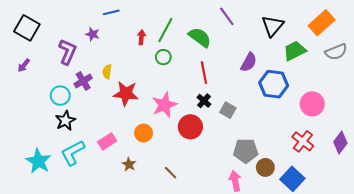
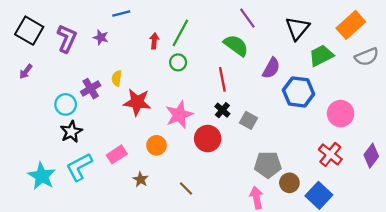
green semicircle: (200, 37) -> (236, 45), moved
purple L-shape: (68, 52) -> (67, 39), moved

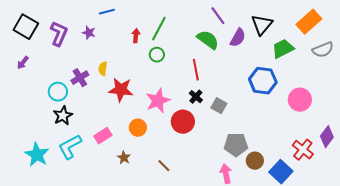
purple semicircle: (271, 68) -> (238, 38), moved
red cross: (330, 154) -> (303, 150), moved

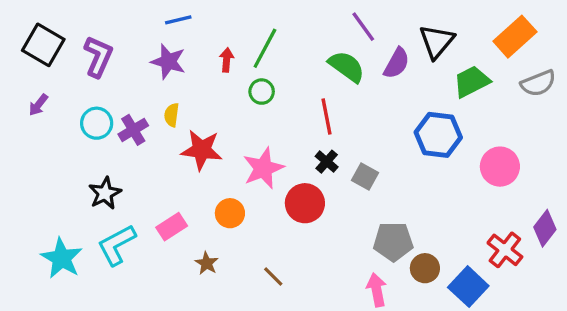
purple star: (89, 33) -> (168, 62), moved, size x1.5
cyan circle: (58, 92) -> (97, 123), moved

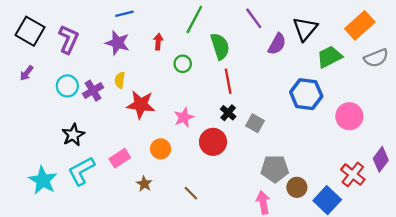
green line: (265, 48) -> (194, 20), moved
green semicircle: (347, 67) -> (220, 46), moved, turned 36
pink star: (263, 168) -> (184, 117), size x0.7

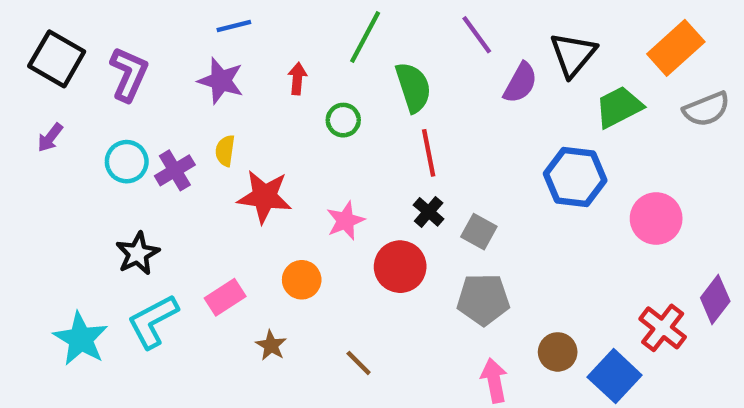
gray pentagon: (275, 169) -> (483, 299), moved

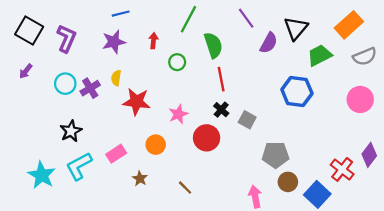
purple star: (221, 81) -> (114, 42), turned -30
pink circle: (656, 219) -> (360, 99), moved
gray pentagon: (483, 299) -> (275, 155), moved

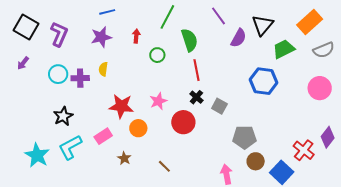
purple cross: (90, 88) -> (80, 78), turned 30
red star: (136, 102) -> (121, 106), moved

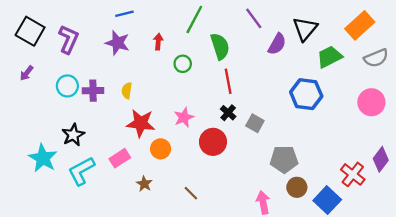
purple star: (101, 37) -> (117, 43), turned 30
yellow semicircle: (103, 69) -> (127, 91), moved
cyan star: (37, 155) -> (43, 158), moved

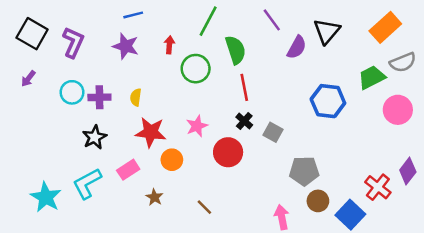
green trapezoid: (329, 57) -> (372, 77), moved
green circle: (183, 64) -> (196, 69), size x1.5
black star: (73, 135) -> (94, 137), moved
cyan star: (43, 158) -> (46, 197), moved

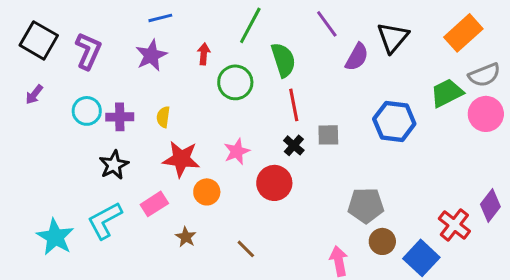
purple star: (126, 46) -> (151, 55), turned 30
pink circle: (398, 110) -> (486, 114), moved
gray square: (273, 132) -> (328, 135), moved, turned -30

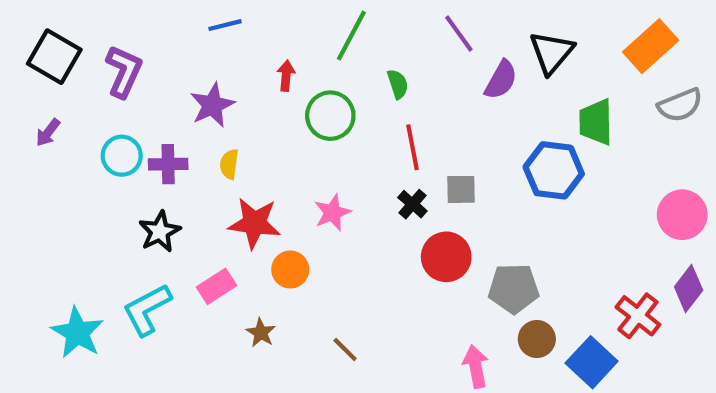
purple star: (151, 55) -> (212, 105), moved
green semicircle: (283, 60) -> (398, 84), size x0.6
green trapezoid: (447, 93) -> (596, 122), moved, turned -64
pink circle: (486, 114) -> (682, 215), moved
red circle: (274, 183) -> (446, 257), moved

